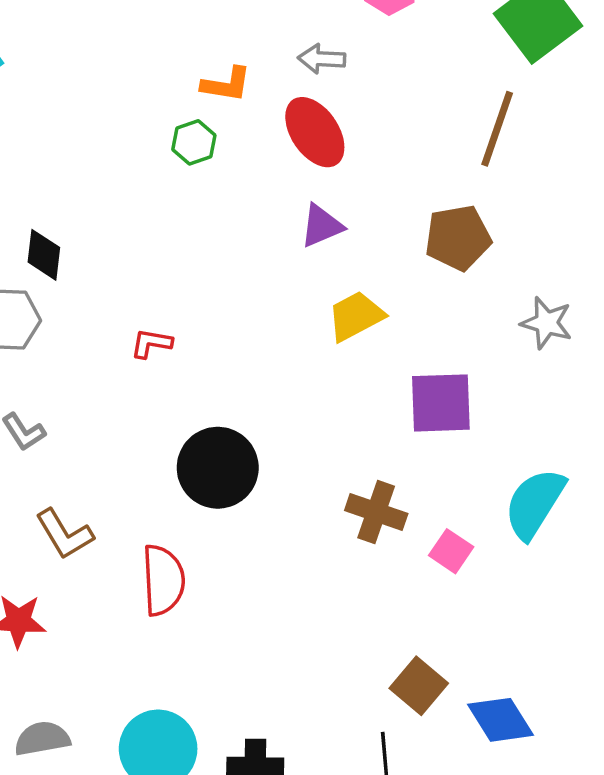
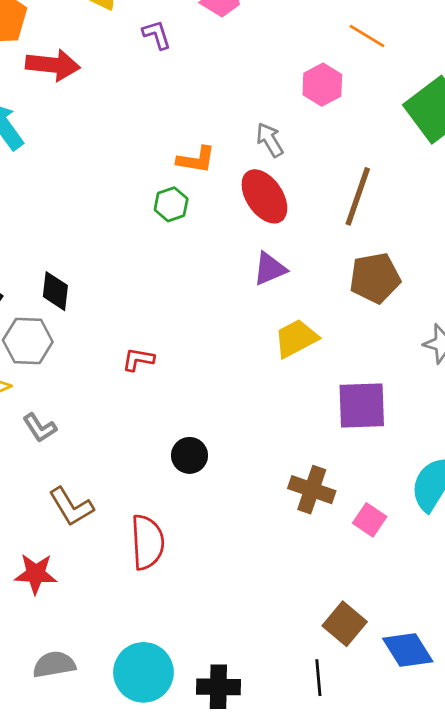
gray arrow: (322, 59) -> (270, 140), turned 56
brown line: (497, 129) -> (358, 196), moved
black circle: (218, 468) -> (189, 455), size x0.6

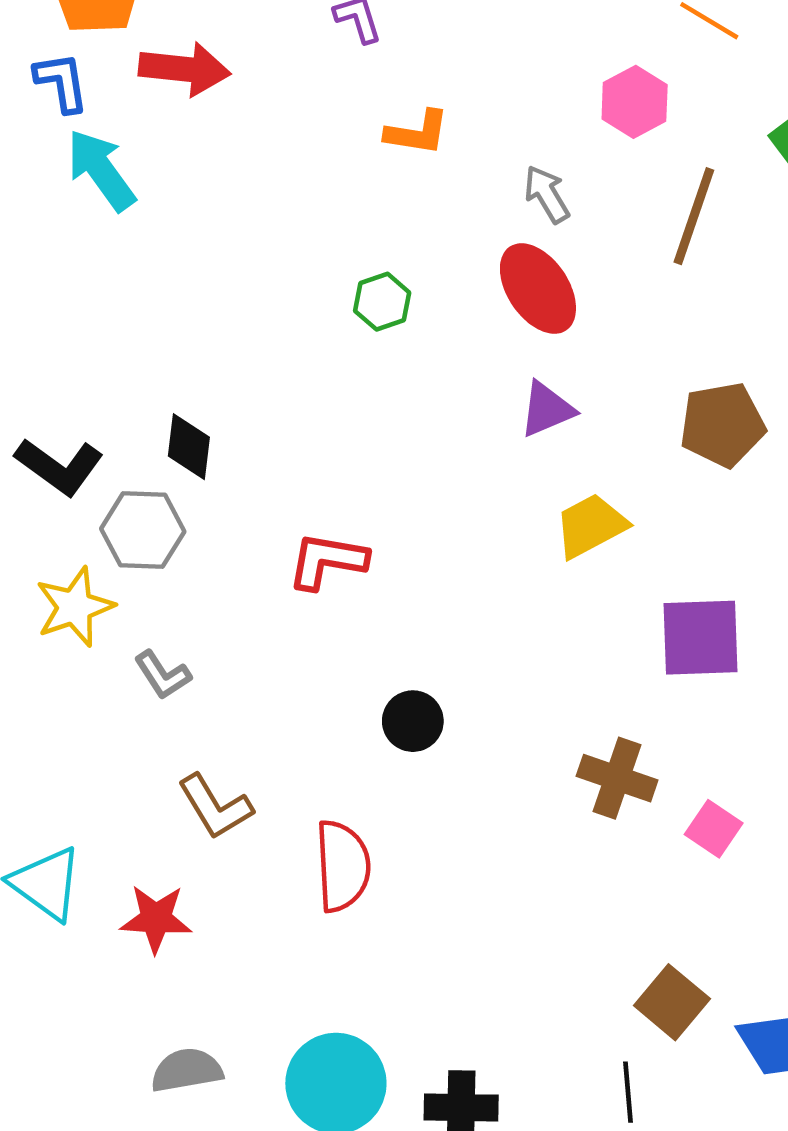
orange L-shape: (196, 160) -> (417, 133), moved
brown line: (358, 196) -> (694, 216), moved
red L-shape: (138, 359) -> (327, 561), size x1.5

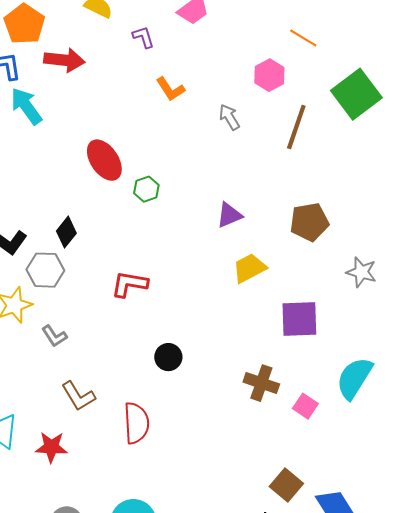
orange L-shape: (417, 133) -> (170, 89), turned 48
red ellipse: (538, 289) -> (104, 160), moved
green hexagon: (382, 302) -> (146, 189), moved
black diamond: (189, 447) -> (66, 232), turned 32

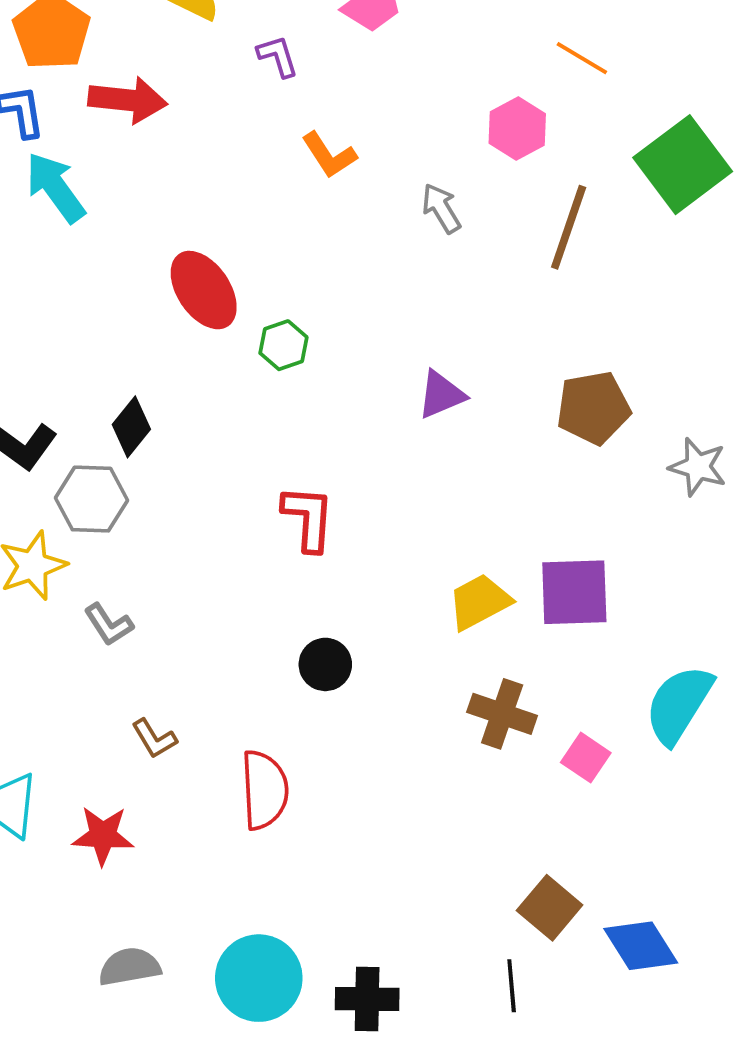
yellow trapezoid: (249, 268) -> (479, 602), moved
gray star: (361, 272) -> (698, 467), moved
red L-shape: (129, 284) -> (308, 518), moved, turned 84
brown L-shape: (78, 396) -> (154, 739), size x0.7

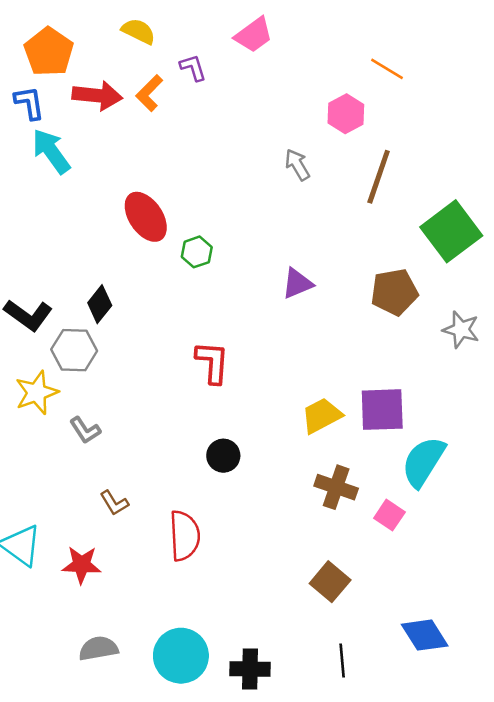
orange L-shape: (329, 155) -> (149, 93), moved, turned 78
green square: (683, 165) -> (451, 231), moved
cyan semicircle: (679, 704) -> (423, 462), moved
brown square: (550, 908) -> (330, 582), moved

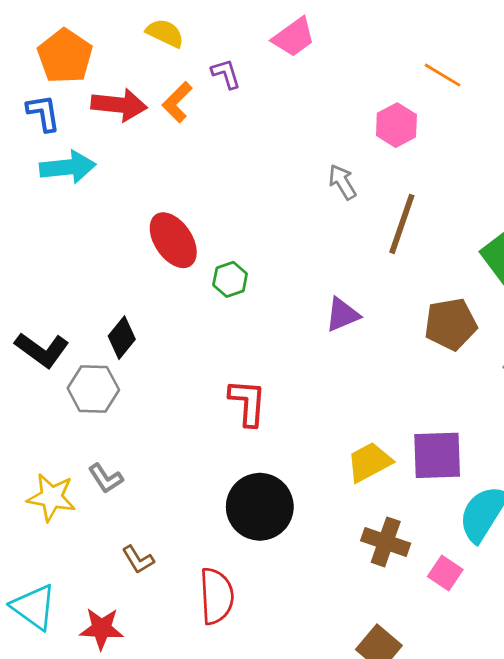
cyan arrow: (51, 151) -> (68, 167), turned 120
brown line: (379, 177) -> (402, 224), moved
yellow star: (37, 393) -> (51, 497), moved, turned 30
black circle: (223, 456) -> (260, 507), size x1.8

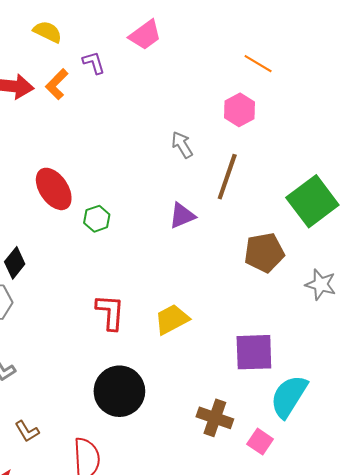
pink hexagon: (396, 125) -> (240, 110), moved
purple triangle: (342, 315) -> (182, 216), moved
yellow trapezoid: (369, 462) -> (172, 319), moved

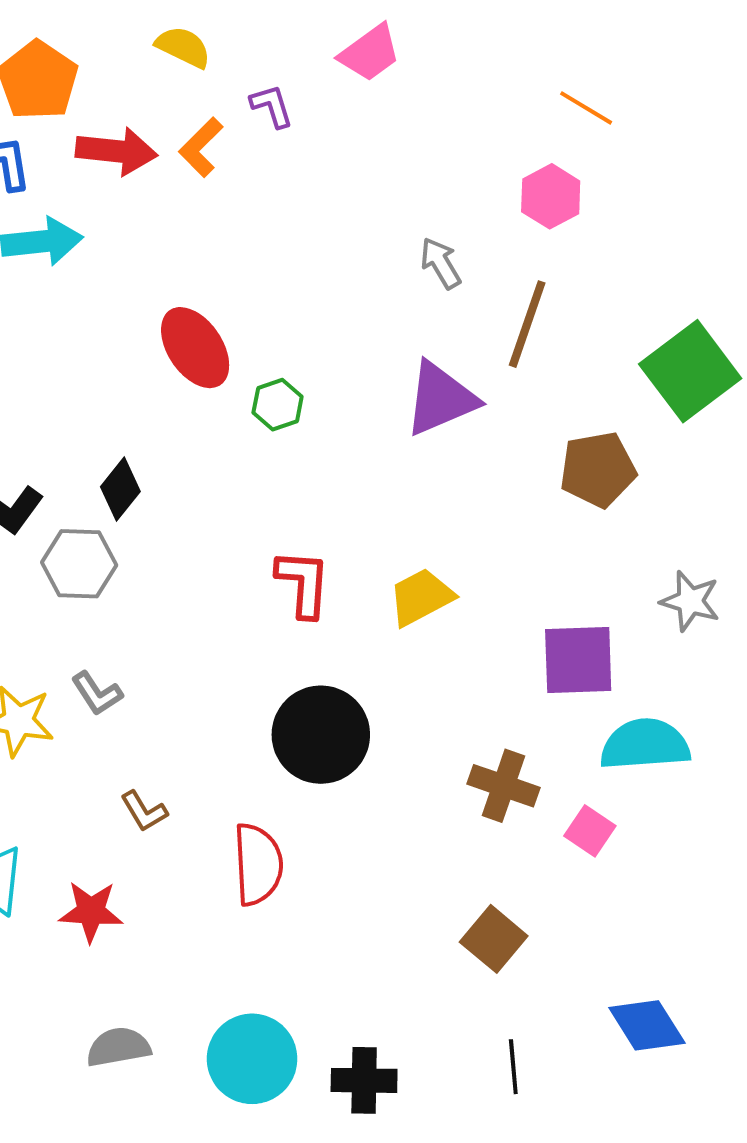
purple triangle: (182, 216) -> (441, 399), size x1.5
gray star: (321, 284) -> (690, 601), moved
cyan semicircle: (289, 396) -> (645, 744), turned 54

